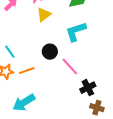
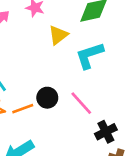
yellow triangle: (44, 15) -> (58, 35), moved
black circle: (50, 52) -> (47, 98), moved

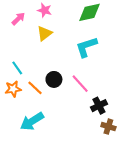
yellow triangle: (58, 35) -> (44, 33), moved
orange line: (23, 109) -> (35, 88), turned 63

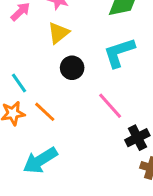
black circle: (54, 79) -> (72, 68), moved

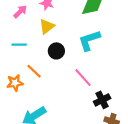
cyan line: (19, 83) -> (19, 45), moved, turned -56
orange line: (45, 112) -> (34, 71), moved

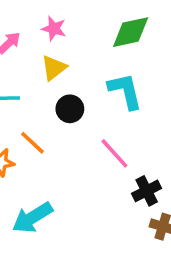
cyan L-shape: (89, 40) -> (125, 91), turned 95

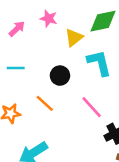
yellow triangle: (54, 68) -> (74, 38), moved
orange line: (32, 143) -> (45, 103), moved

